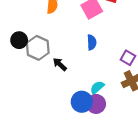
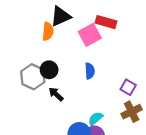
black circle: (19, 40) -> (49, 70), moved

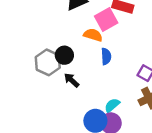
orange semicircle: (48, 31) -> (93, 35), moved, turned -78

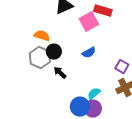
orange semicircle: (93, 35) -> (42, 36), moved
blue semicircle: (106, 56) -> (89, 53), turned 64

